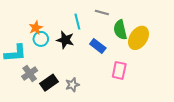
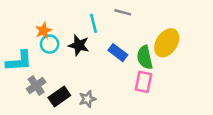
green semicircle: (120, 30) -> (145, 57), moved

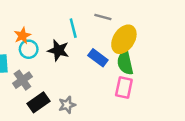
yellow ellipse: (167, 43) -> (124, 39), moved
gray cross: (36, 86) -> (22, 80), moved

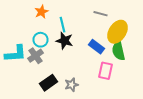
cyan line: (73, 28) -> (62, 25), moved
orange star: (22, 36) -> (42, 12), moved
gray cross: (22, 80) -> (36, 56), moved
pink rectangle: (124, 88) -> (106, 71), moved

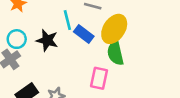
cyan line: (62, 25) -> (67, 20), moved
blue rectangle: (96, 47) -> (84, 34), moved

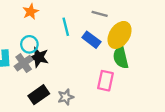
cyan line: (67, 20) -> (66, 27), moved
black star: (47, 40) -> (39, 57), moved

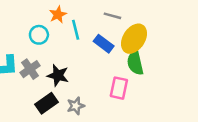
orange star: (31, 12) -> (58, 15), moved
cyan circle: (29, 44) -> (39, 35), moved
black star: (39, 57) -> (58, 75), moved

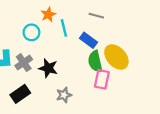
yellow ellipse: (134, 39) -> (116, 57), moved, turned -75
green semicircle: (135, 63) -> (95, 61), moved
black rectangle: (47, 103) -> (20, 94), moved

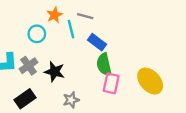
gray line: (96, 16) -> (85, 16), moved
yellow ellipse: (116, 57) -> (150, 81), moved

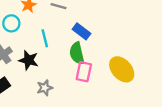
cyan line: (71, 29) -> (45, 38), moved
blue rectangle: (97, 42) -> (81, 31), moved

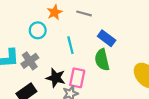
black star: (29, 60) -> (56, 78), moved
pink rectangle: (84, 72) -> (77, 78), moved

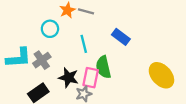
gray line: (84, 13) -> (86, 11), moved
green semicircle: (102, 60) -> (103, 67), moved

